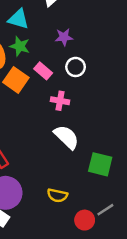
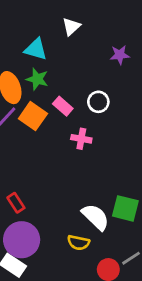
purple star: (64, 37) -> (120, 55), moved
white semicircle: (66, 137) -> (96, 217), moved

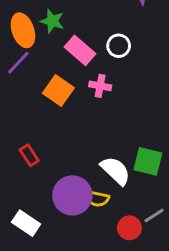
pink rectangle: (63, 106) -> (80, 50), size x1.4
orange square: (33, 116) -> (58, 90), moved
purple circle: (22, 240) -> (72, 195), moved

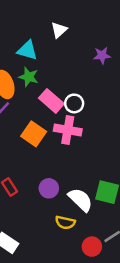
white circle: (119, 46) -> (74, 103), moved
pink cross: (100, 86) -> (68, 130), size x1.5
purple circle: (72, 195) -> (49, 188), moved, size x0.6

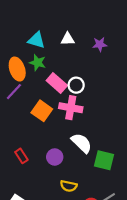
white triangle: (59, 30) -> (68, 39), moved, turned 40
white semicircle: (80, 200) -> (82, 143), moved

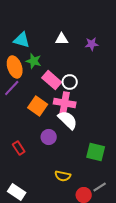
cyan triangle: (36, 40) -> (22, 40), moved
white semicircle: (82, 143) -> (68, 120), moved
purple circle: (55, 157) -> (49, 137), moved

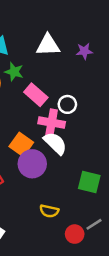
white triangle: (62, 39) -> (48, 45), size x1.5
white circle: (70, 82) -> (67, 104), moved
orange square: (38, 106) -> (21, 144), moved
purple circle: (49, 137) -> (32, 164), size x1.5

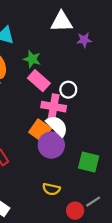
white triangle: (48, 45) -> (62, 22), moved
green star: (14, 72) -> (32, 59), moved
orange square: (21, 144) -> (40, 130), moved
purple circle: (32, 164) -> (51, 145), moved

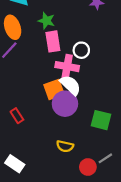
pink rectangle: (39, 81) -> (53, 41), turned 40
orange square: (40, 130) -> (54, 89), turned 35

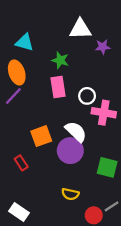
green star: (46, 21) -> (60, 60), moved
pink cross: (67, 67) -> (104, 113), moved
orange square: (54, 89) -> (41, 136), moved

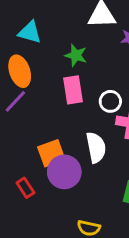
white semicircle: (76, 132) -> (96, 147), turned 35
purple circle: (70, 151) -> (64, 172), moved

